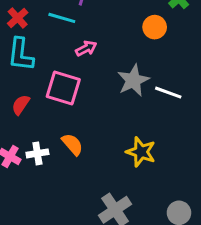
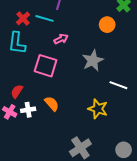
red cross: (18, 18) -> (23, 18), moved
white line: (168, 93) -> (118, 85), moved
red semicircle: (21, 105) -> (17, 91), moved

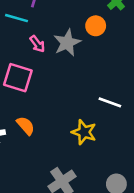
pink arrow: (61, 39) -> (37, 44), turned 80
gray star: (93, 61) -> (67, 43), moved

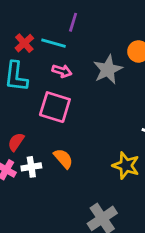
pink arrow: (37, 44) -> (62, 71), moved, turned -36

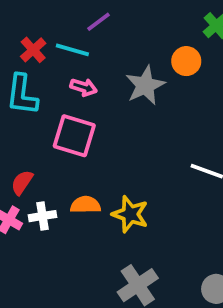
purple line: (73, 22) -> (99, 22), turned 36
orange semicircle: (63, 159) -> (85, 205), turned -50
yellow star: (126, 166) -> (130, 214), moved

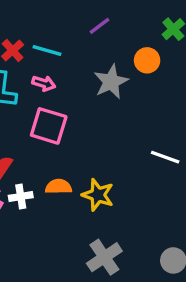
purple line: (99, 22) -> (99, 26), moved
pink arrow: (84, 87) -> (44, 83), moved

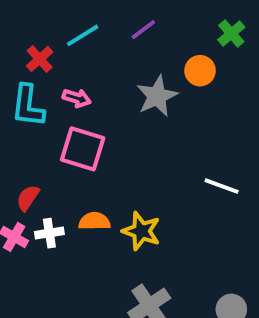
cyan line: (47, 50) -> (83, 35), moved, turned -48

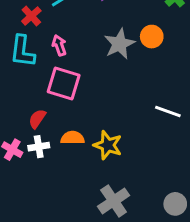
orange circle: (200, 71) -> (152, 37), moved
pink arrow: (77, 98) -> (59, 45), turned -126
red semicircle: (28, 198) -> (37, 119), moved

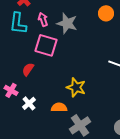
gray star: (119, 44) -> (67, 23), moved, turned -30
orange semicircle: (72, 138) -> (59, 107), moved
white cross: (39, 147) -> (29, 103), moved, turned -32

